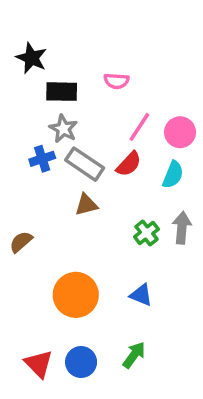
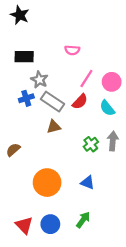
black star: (32, 58) -> (20, 15), moved
black rectangle: (62, 92) -> (24, 57), moved
cyan semicircle: (173, 175) -> (107, 108), turned 119

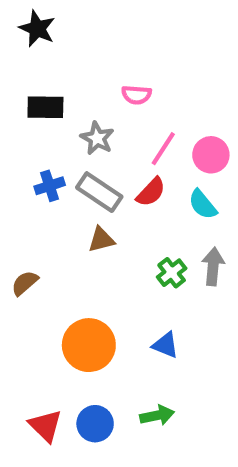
gray star: (39, 80) -> (97, 138), moved
green arrow: (83, 220) -> (157, 415), turned 42

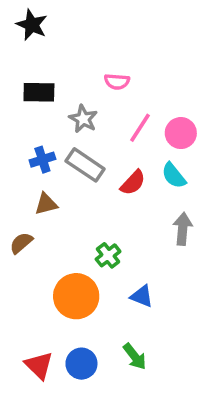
red semicircle: (151, 192) -> (133, 183), moved
brown triangle: (101, 240) -> (46, 204), moved
green cross: (172, 273) -> (108, 255), moved
green arrow: (157, 415) -> (135, 356), turned 64

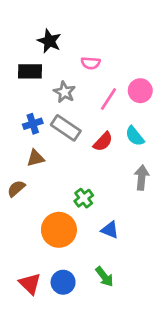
black star: (32, 25) -> (49, 41), moved
pink circle: (181, 133) -> (140, 91), moved

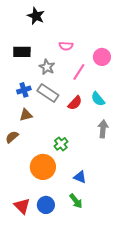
black star: (49, 41) -> (36, 16), moved
pink circle: (140, 91) -> (102, 57), moved
blue triangle: (110, 230) -> (80, 177), moved

